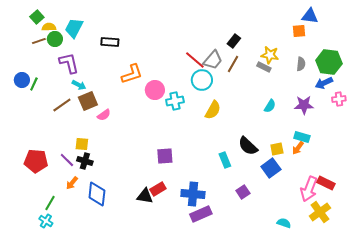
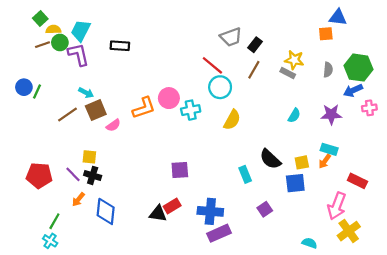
gray trapezoid: (213, 60) -> (231, 37), moved, turned 30
purple L-shape: (69, 63) -> (78, 54), moved
orange L-shape: (132, 74) -> (144, 108), moved
blue square: (271, 168) -> (295, 183), turned 30
red rectangle: (326, 183) -> (357, 181), moved

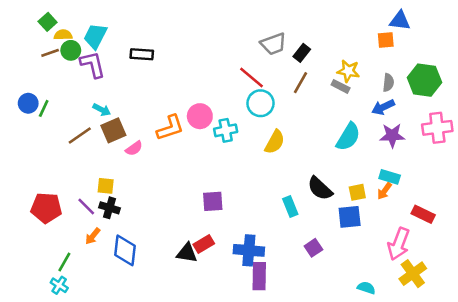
blue arrow: (353, 90) -> (383, 107), moved
pink cross: (369, 108) -> (437, 128), size x1.6
cyan semicircle: (294, 116) -> (348, 137), size x1.6
purple rectangle: (219, 233) -> (259, 276), turned -65

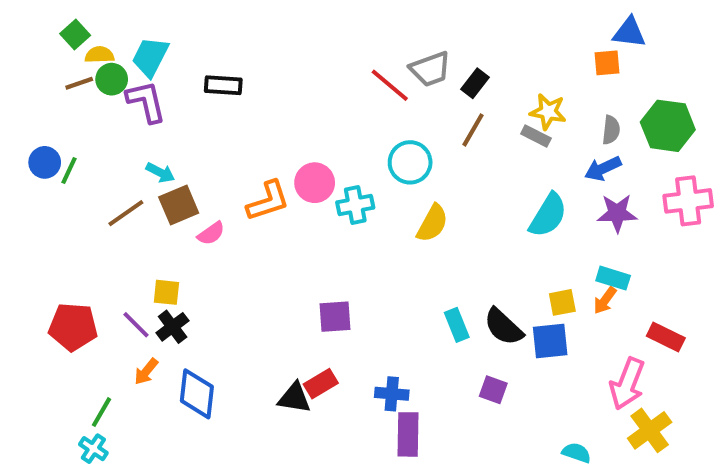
red line: (251, 77) -> (390, 85), moved
black semicircle: (320, 188) -> (503, 327), moved
black cross: (109, 208) -> (173, 327), turned 36
purple square: (313, 248) -> (493, 390), turned -36
blue cross: (249, 250) -> (392, 394), size x0.7

